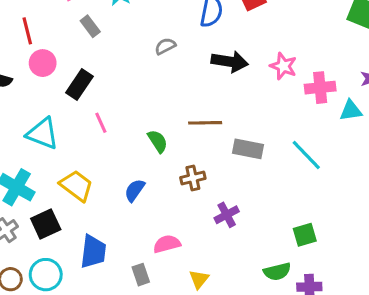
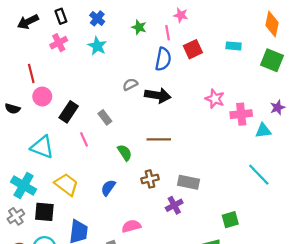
gray rectangle: (90, 26) -> (105, 117), moved
black arrow: (230, 62) -> (158, 95), moved
gray rectangle: (248, 149) -> (188, 182), moved
cyan line: (306, 155) -> (259, 175), moved
black square: (46, 224) -> (44, 212), turned 30

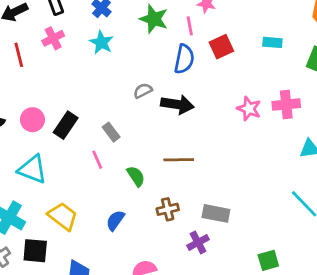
green star: (139, 27) -> (154, 19), size x1.5
red line: (31, 73) -> (19, 55), moved
pink circle: (42, 96) -> (32, 120), moved
pink cross: (241, 114) -> (286, 104), moved
pink line: (84, 139) -> (97, 160), moved

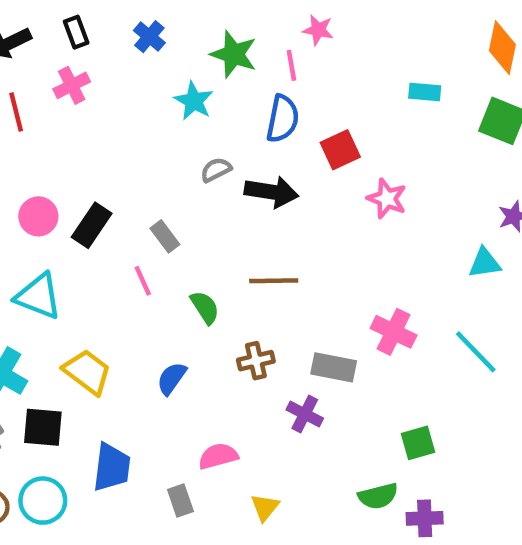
cyan star: (101, 42) -> (194, 101), moved
red square: (221, 47) -> (340, 150), moved
pink cross: (286, 104) -> (394, 332), moved, turned 32
purple cross: (198, 242) -> (305, 414), turned -35

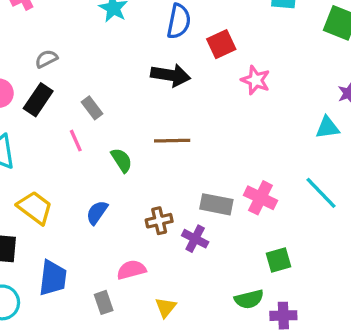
gray semicircle: (216, 170) -> (46, 59), moved
pink cross: (394, 332) -> (260, 198), moved
brown cross: (256, 361) -> (159, 221), moved

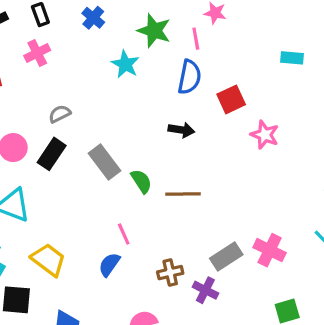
black arrow: (171, 75) -> (181, 130), size x0.7
gray rectangle: (92, 108) -> (104, 162), size x1.5
pink line: (76, 141) -> (124, 234), moved
green semicircle: (122, 160) -> (141, 181), moved
gray rectangle: (216, 204) -> (226, 257), turned -44

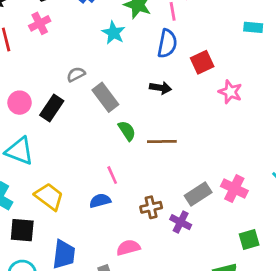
gray semicircle: (60, 114) -> (76, 74), moved
gray rectangle: (104, 162) -> (105, 97), moved
blue semicircle: (109, 265) -> (100, 201), turned 40

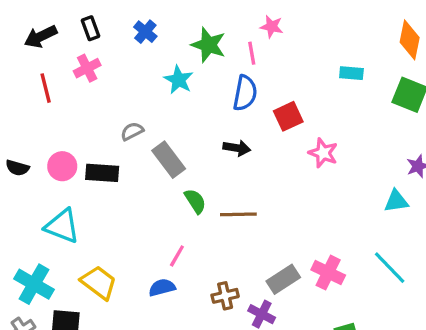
black rectangle: (52, 108) -> (102, 173), turned 60
pink line: (112, 175) -> (177, 256), turned 54

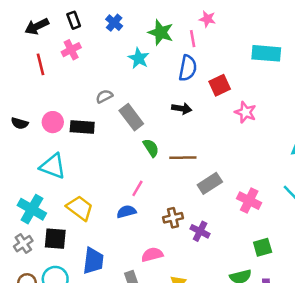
cyan rectangle: (351, 73) -> (266, 53), size x1.6
gray rectangle: (283, 279) -> (210, 183), moved

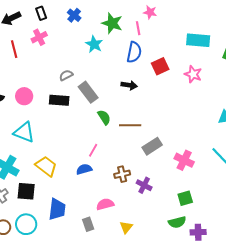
pink star: (245, 112) -> (193, 74), moved
black rectangle: (82, 127) -> (59, 100), moved
green square: (263, 247) -> (185, 198), moved

